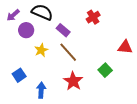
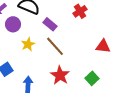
red triangle: (125, 47) -> (103, 46), moved
green square: (105, 70) -> (92, 78), moved

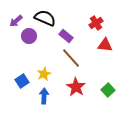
yellow star: (28, 44) -> (44, 74), moved
red triangle: (103, 46) -> (105, 45), moved

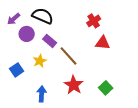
purple rectangle: (66, 36) -> (50, 41), moved
yellow star: (44, 74) -> (40, 61), moved
blue square: (22, 81) -> (17, 70), moved

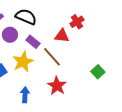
red triangle: (103, 43) -> (62, 36), moved
yellow star: (40, 61) -> (23, 62), size x1.5
green square: (106, 88) -> (98, 72), moved

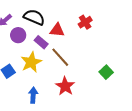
red triangle: (62, 36) -> (57, 30), moved

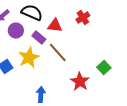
red star: (65, 86) -> (80, 82), moved
blue arrow: (33, 95) -> (41, 94), moved

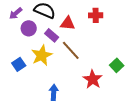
red cross: (83, 18) -> (96, 15), turned 32

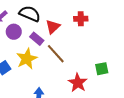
red triangle: (68, 23) -> (53, 27), turned -49
green square: (117, 65) -> (102, 69), turned 32

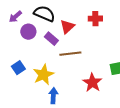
brown line: (56, 54) -> (70, 54), turned -55
yellow star: (27, 59) -> (43, 75), moved

